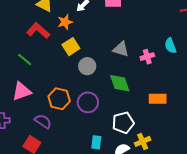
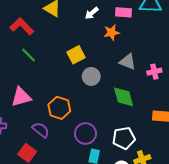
orange star: (65, 22) -> (112, 32), moved
red L-shape: (38, 31) -> (22, 26), moved
green line: (25, 59) -> (28, 55), moved
purple circle: (88, 102) -> (85, 134), moved

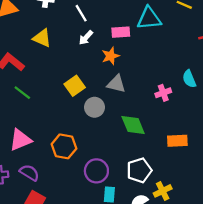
gray triangle: (128, 62) -> (116, 84), moved
purple semicircle: (41, 130) -> (29, 173), moved

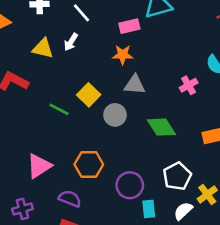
white arrow: (86, 38) -> (71, 42), moved
orange star: (111, 56) -> (123, 55), turned 30
green line: (22, 93) -> (59, 109), moved
purple semicircle: (29, 173) -> (70, 199), moved

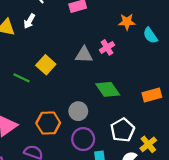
orange star: (123, 55) -> (127, 22), moved
pink cross: (189, 85) -> (107, 47), moved
gray circle: (115, 115) -> (78, 111), moved

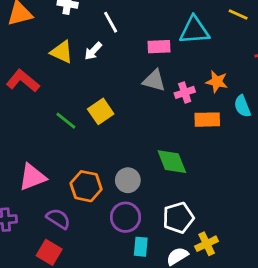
pink cross: (107, 47) -> (185, 92), moved
gray triangle: (84, 55) -> (154, 81), moved
orange rectangle: (152, 95) -> (207, 120), moved

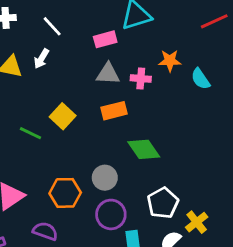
pink cross: (185, 92) -> (141, 79), turned 36
orange rectangle: (207, 120) -> (114, 111), moved

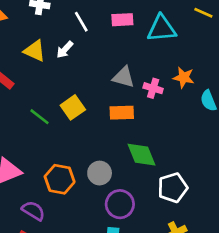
pink rectangle: (105, 39) -> (122, 20), moved
white pentagon: (163, 203) -> (173, 188), moved
purple circle: (111, 214) -> (120, 204), moved

